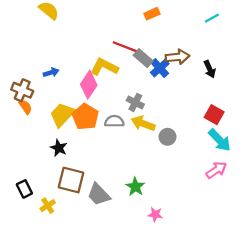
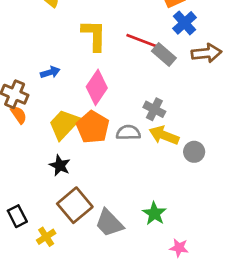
yellow L-shape: (104, 67) -> (94, 35), moved, turned 64
blue cross: (160, 68) -> (185, 23), moved
brown square: (71, 180) -> (75, 205), turned 36

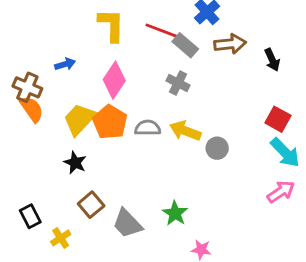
gray cross: (154, 109) -> (178, 83), moved
orange semicircle: (19, 115) -> (32, 109), size x1.4
brown square: (75, 205) -> (91, 205), size x0.7

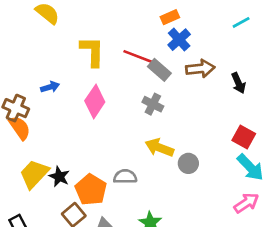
yellow trapezoid: (79, 119) -> (34, 174), moved
orange pentagon: (110, 122) -> (91, 190), moved
gray semicircle: (148, 128) -> (125, 177), moved

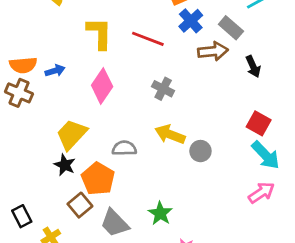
gray rectangle: (159, 70) -> (231, 28), moved
orange semicircle: (20, 128) -> (23, 65), moved, turned 120
yellow trapezoid: (34, 174) -> (72, 134), moved
gray semicircle: (125, 177) -> (124, 148), moved

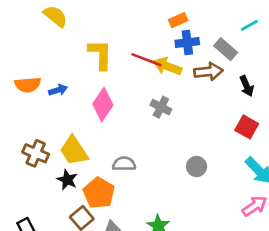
blue cross: (191, 21) -> (187, 43), turned 35
brown cross: (19, 93) -> (36, 153), moved
red square: (259, 123) -> (247, 127), moved
yellow trapezoid: (72, 134) -> (74, 151), turned -76
yellow arrow: (170, 134) -> (168, 66), moved

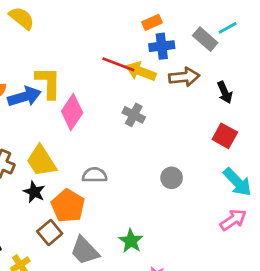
gray rectangle: (226, 49) -> (205, 39), moved
yellow L-shape: (100, 54) -> (48, 83), moved
blue arrow: (58, 90) -> (24, 97), size x1.6

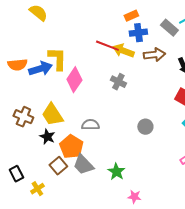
gray trapezoid: (85, 251) -> (83, 165), moved

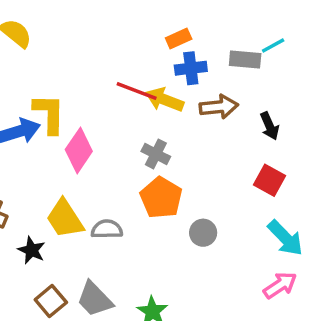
gray rectangle: (169, 28) -> (245, 59), turned -36
yellow trapezoid: (52, 115) -> (65, 219), moved
orange pentagon: (71, 147) -> (161, 198), moved

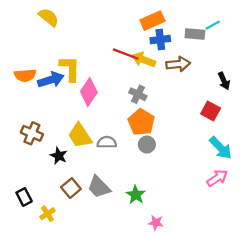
orange rectangle: (179, 38) -> (152, 21), size x1.5
black arrow: (270, 126) -> (224, 81), moved
gray circle: (203, 233) -> (147, 145), moved

